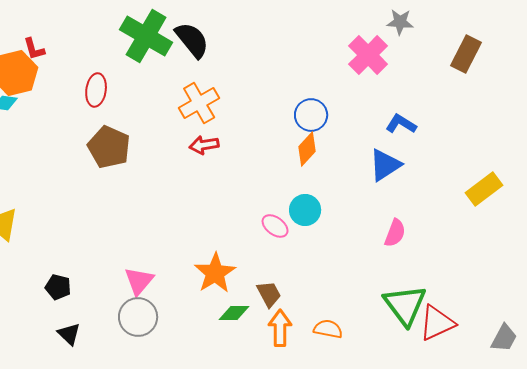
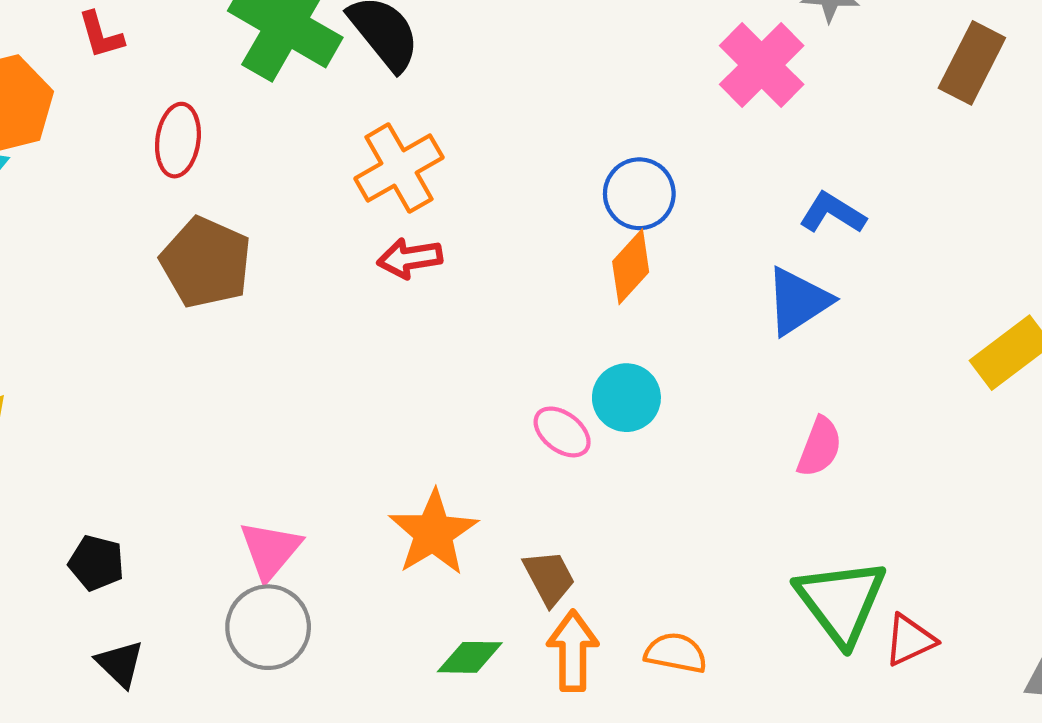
red L-shape: (34, 49) -> (101, 35), moved
green diamond: (234, 313) -> (470, 657), moved
red triangle: (437, 323) -> (910, 640), size x0.7

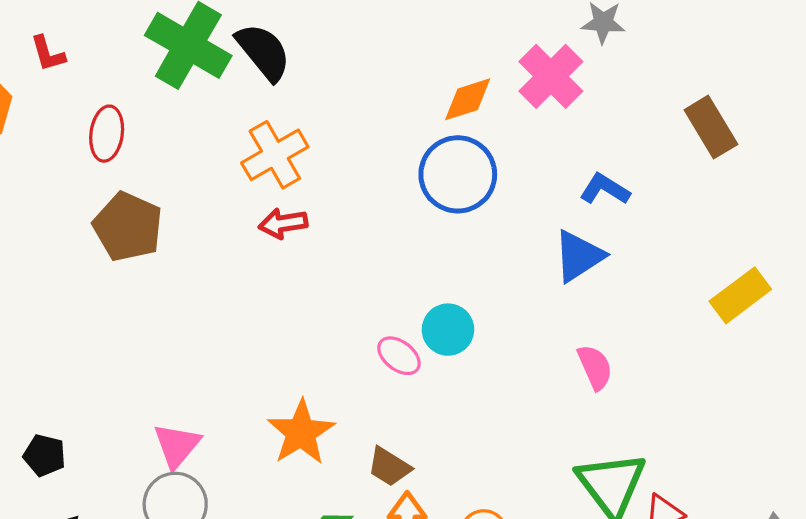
brown rectangle: (972, 63) -> (711, 127), moved, turned -58
blue circle: (639, 194) -> (458, 174), size x1.4
orange diamond: (631, 267) -> (468, 99), moved, turned 30
pink semicircle: (820, 447) -> (595, 367), turned -45
brown trapezoid: (549, 578) -> (389, 467), turned 150

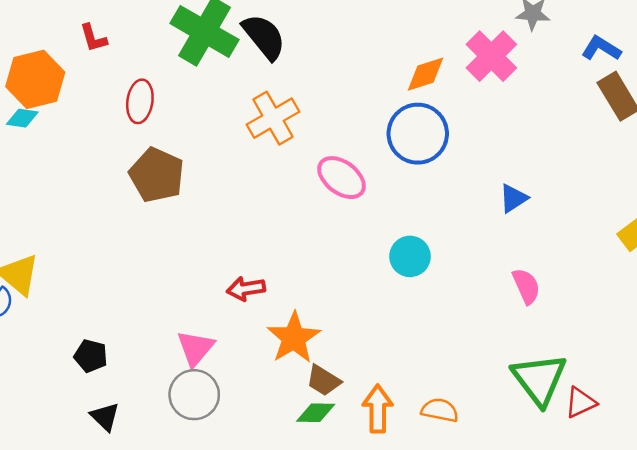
blue L-shape: (605, 189) -> (601, 48), moved
red arrow: (283, 223) -> (246, 289), moved
blue triangle: (579, 256) -> (513, 198), size x0.7
pink ellipse: (399, 356) -> (342, 178), moved, size x1.4
brown trapezoid: (389, 467) -> (323, 380), moved

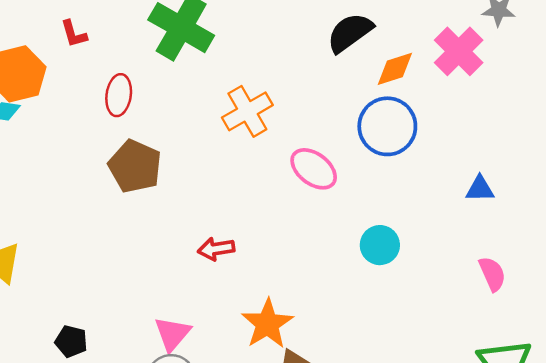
black semicircle: (264, 37) -> (350, 33), moved, turned -87
blue triangle: (513, 198) -> (480, 189), turned 32
red arrow: (246, 289) -> (216, 249), moved

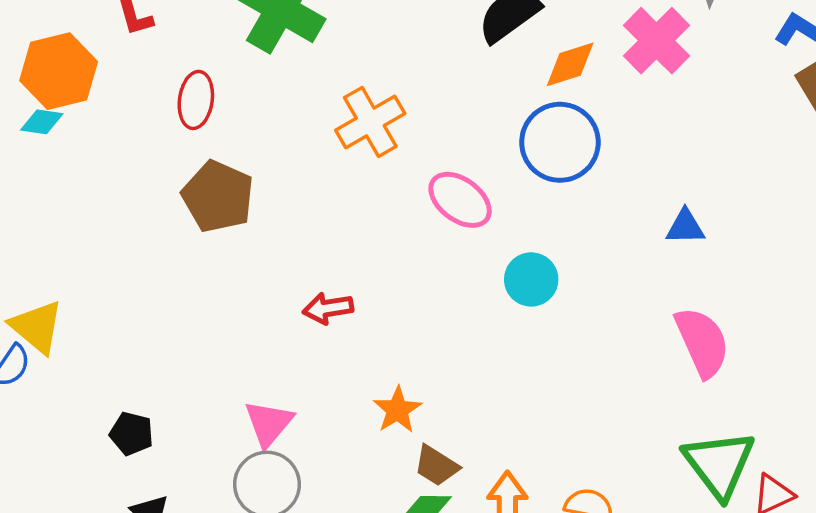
cyan circle: (380, 245) -> (531, 279), moved
pink semicircle: (492, 274) -> (702, 342), size x1.5
orange star: (267, 324) -> (397, 410), size x0.7

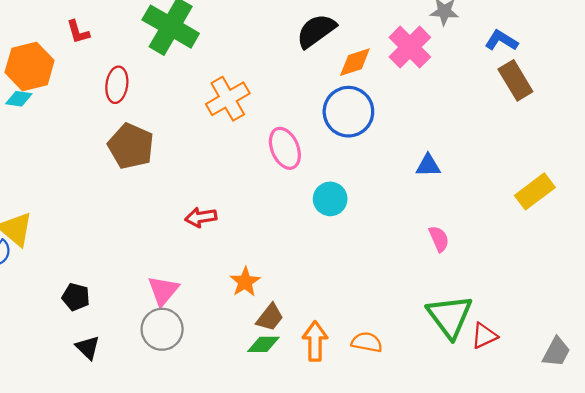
pink ellipse: (460, 200) -> (285, 148), turned 30
pink semicircle: (702, 342) -> (439, 239), size x0.6
brown trapezoid: (436, 466) -> (270, 317), turned -84

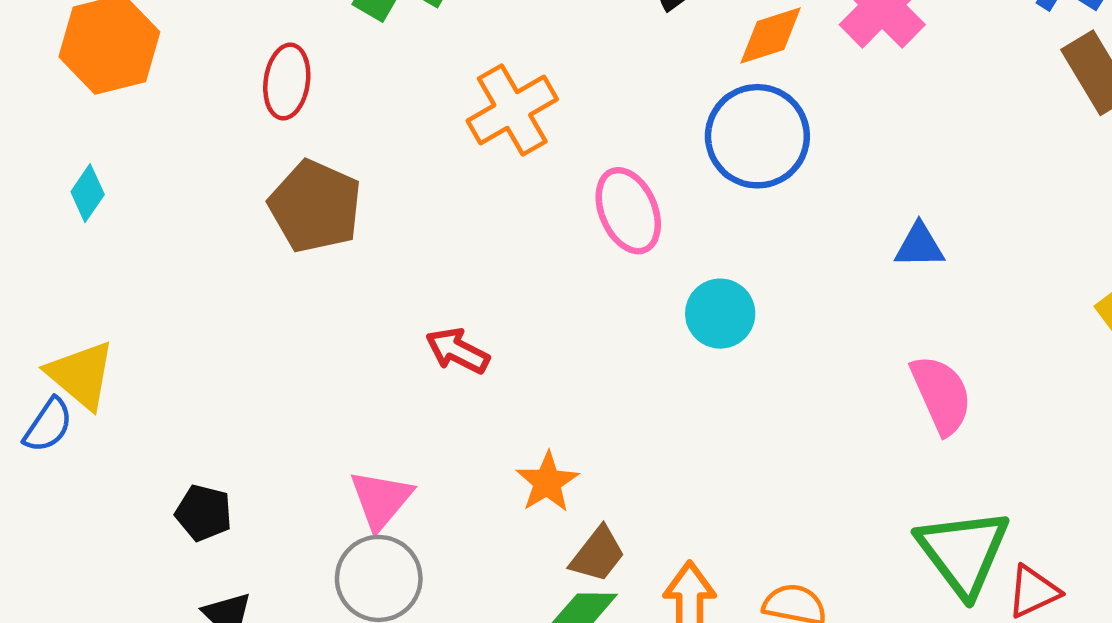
cyan diamond: (19, 99) -> (88, 193), moved, turned -64
red arrow: (201, 217) -> (458, 351), turned 36
pink semicircle: (439, 239) -> (941, 395), size x1.5

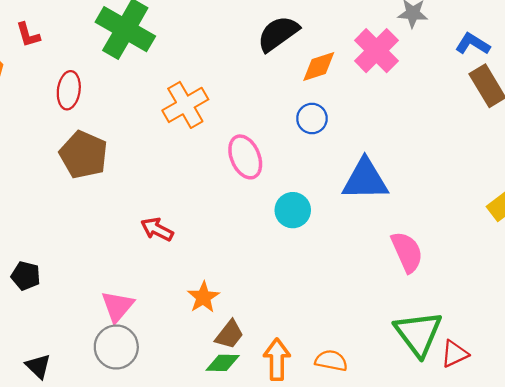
blue circle: (757, 136) -> (312, 119), size x0.6
blue triangle: (919, 246) -> (365, 180), moved, size x1.8
black pentagon: (204, 513) -> (26, 276), moved

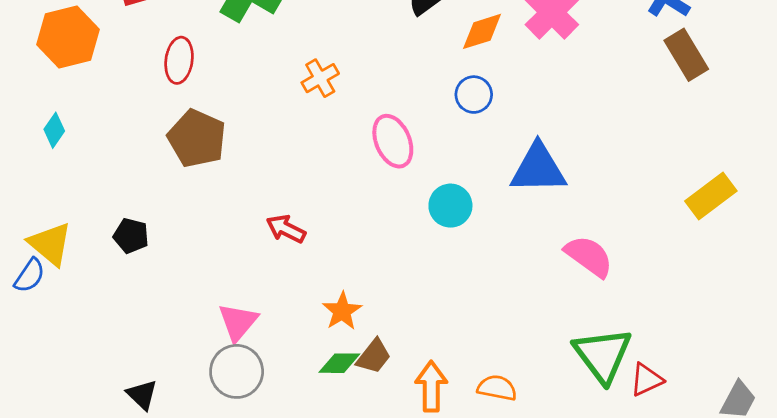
orange cross: (185, 105) -> (320, 78), size x0.7
pink semicircle: (407, 252) -> (589, 256), turned -30
black pentagon: (26, 276) -> (131, 236), moved
green diamond: (223, 363) -> (339, 363), moved

